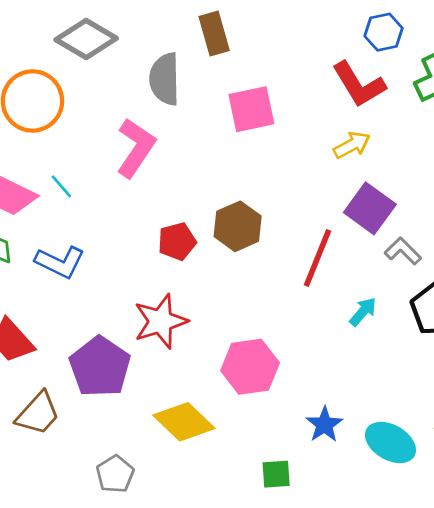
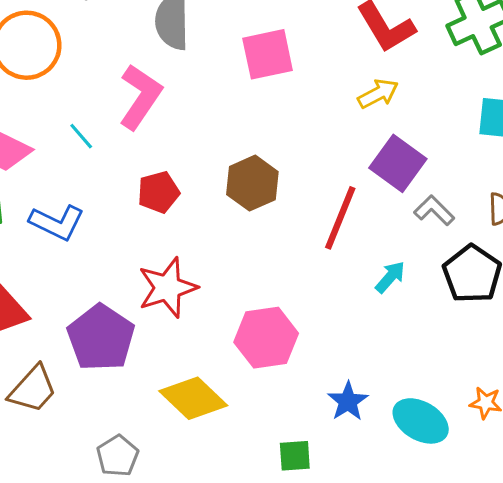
cyan line: (61, 186) -> (81, 136), moved
red pentagon: (177, 241) -> (158, 192), moved

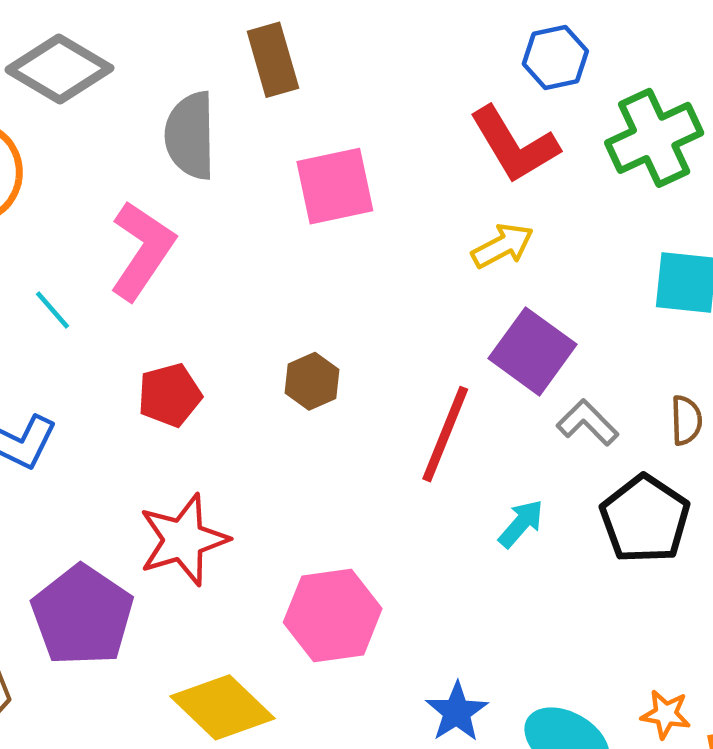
brown hexagon: (252, 183) -> (312, 381), size x0.7

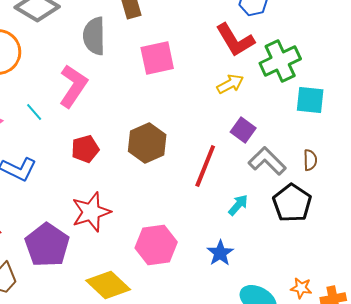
green cross: (654, 138) -> (280, 61), moved
purple square: (532, 351) -> (243, 130), size x0.7
brown hexagon: (312, 381) -> (147, 143), size x1.6
gray L-shape: (588, 423) -> (267, 161), size x1.4
blue star: (457, 712) -> (220, 253), moved

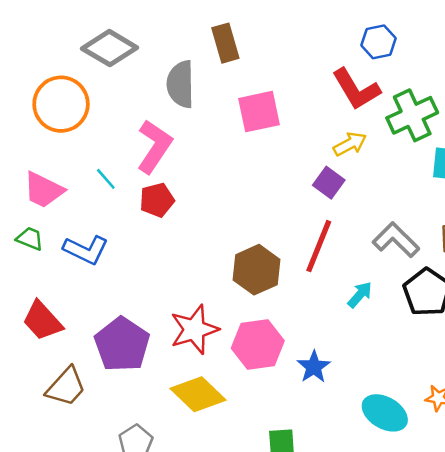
purple square: (243, 130) -> (329, 183), moved
brown hexagon: (147, 143) -> (257, 270), moved
red pentagon: (85, 149) -> (157, 200), moved
red star: (91, 212) -> (194, 330), moved
blue star: (220, 253) -> (314, 367), moved

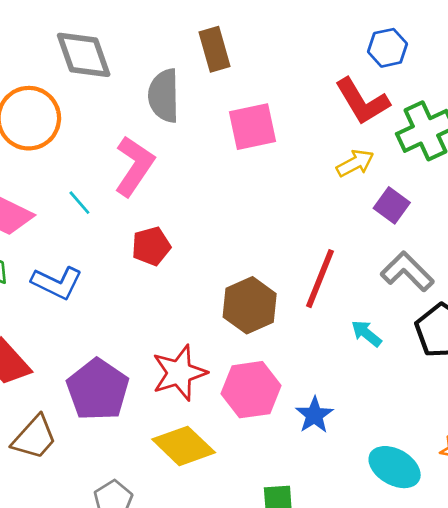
gray diamond: (110, 48) -> (84, 55), turned 40
purple square: (329, 183) -> (392, 205), moved
red pentagon: (157, 200) -> (151, 246), moved
cyan arrow: (360, 295) -> (366, 333), turned -92

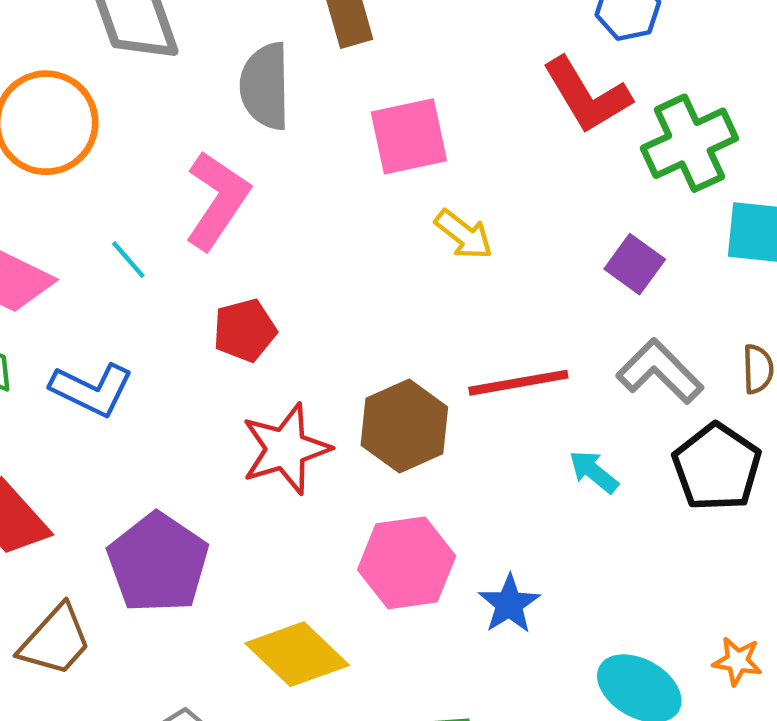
yellow arrow: (355, 163) -> (464, 234), moved, turned 66
red line: (320, 279) -> (518, 383), turned 58
red star: (179, 373) -> (286, 449), moved

